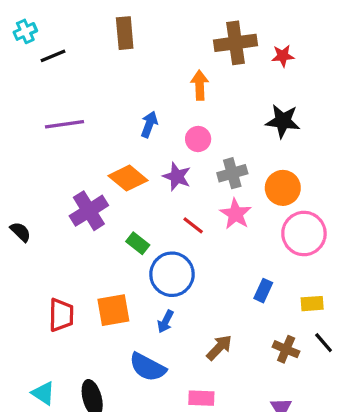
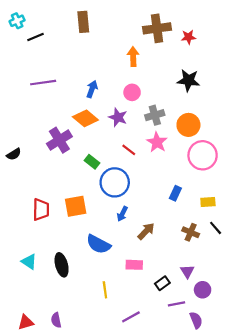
blue arrow: (149, 124) -> (92, 89), moved
black semicircle: (20, 232) -> (14, 154), turned 104
blue arrow: (165, 321) -> (122, 214), moved

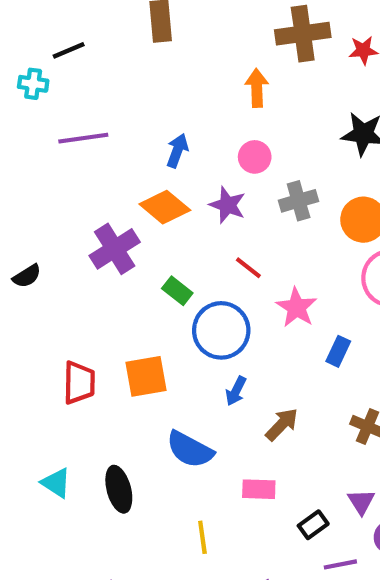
cyan cross: (17, 21) -> (33, 84), moved, turned 32
pink star: (157, 142) -> (296, 307), moved

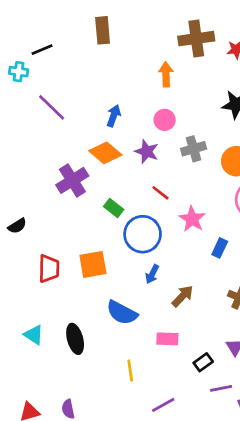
purple line: (83, 138) -> (52, 107), turned 52
black semicircle: (27, 276) -> (17, 226), moved

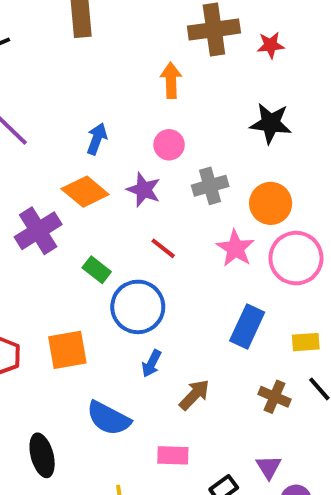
pink star: (192, 219) -> (235, 248), moved
blue rectangle: (220, 248) -> (247, 326), size x1.5

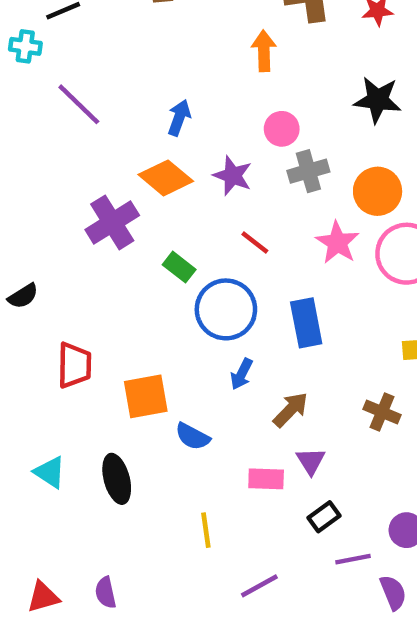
pink circle: (169, 145) -> (282, 129), moved
blue rectangle: (247, 326) -> (306, 323), moved, turned -36
orange square: (67, 350) -> (146, 396), moved
blue semicircle: (108, 418) -> (192, 436), size x0.7
purple triangle: (269, 467) -> (311, 461), moved

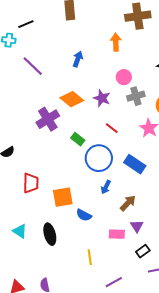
blue arrow: (179, 118) -> (78, 59), moved
blue rectangle: (306, 323) -> (135, 164), turned -45

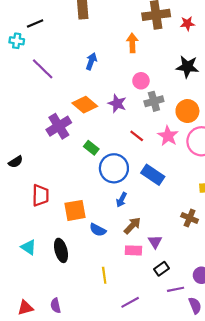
red line: (112, 128) -> (137, 136), moved
brown arrow: (128, 203) -> (132, 226), moved

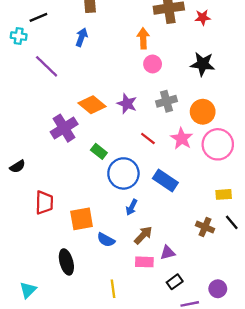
blue arrow: (91, 61) -> (82, 37), moved
pink circle: (141, 81) -> (153, 64), moved
purple triangle: (155, 242) -> (168, 253), turned 48
cyan triangle: (29, 247) -> (28, 290), moved, turned 42

